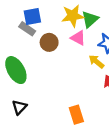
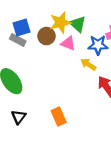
green triangle: (90, 19) -> (78, 24), turned -30
brown circle: (49, 42) -> (46, 36), moved
orange rectangle: (76, 115) -> (59, 117), moved

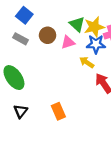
yellow star: (61, 23) -> (94, 27), moved
blue square: (21, 28) -> (24, 15), moved, turned -35
pink triangle: (68, 43) -> (68, 42), turned -40

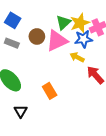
green triangle: (77, 24) -> (63, 23), turned 42
pink triangle: (68, 42) -> (57, 41), size x1.6
orange rectangle: (58, 111) -> (50, 91), moved

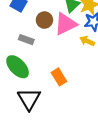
gray rectangle: (12, 43) -> (26, 40), moved
black triangle: (21, 111) -> (29, 99), size x1.6

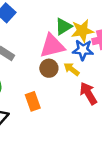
brown circle: (44, 20) -> (49, 68), moved

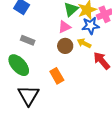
pink triangle: (52, 46) -> (65, 27), size x0.6

